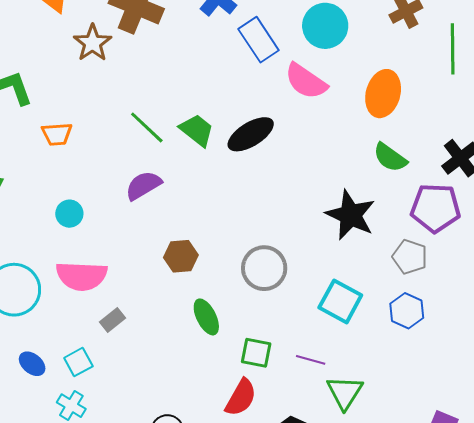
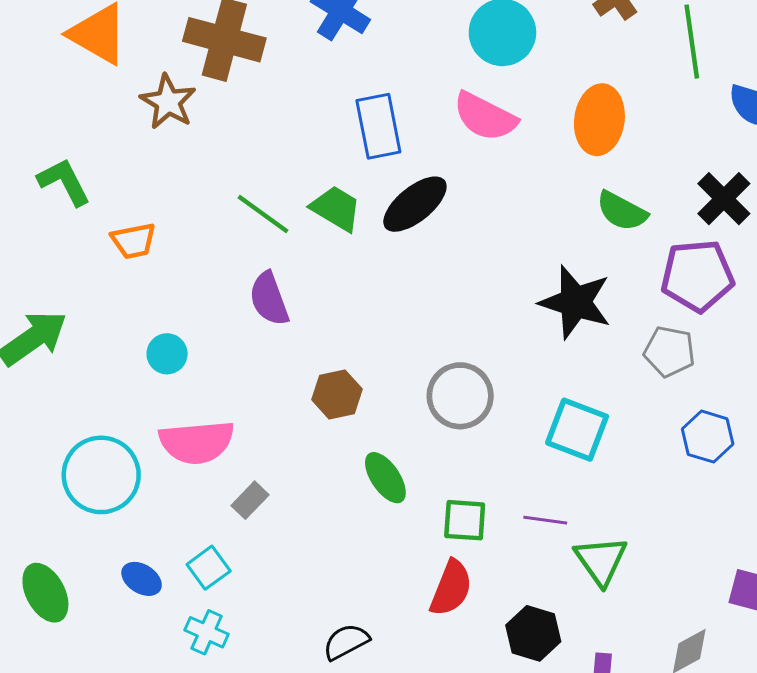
blue rectangle: (259, 40) -> (378, 126), moved, turned 30
purple semicircle: (143, 185) -> (269, 299), turned -72
blue hexagon: (407, 311) -> (708, 437), moved

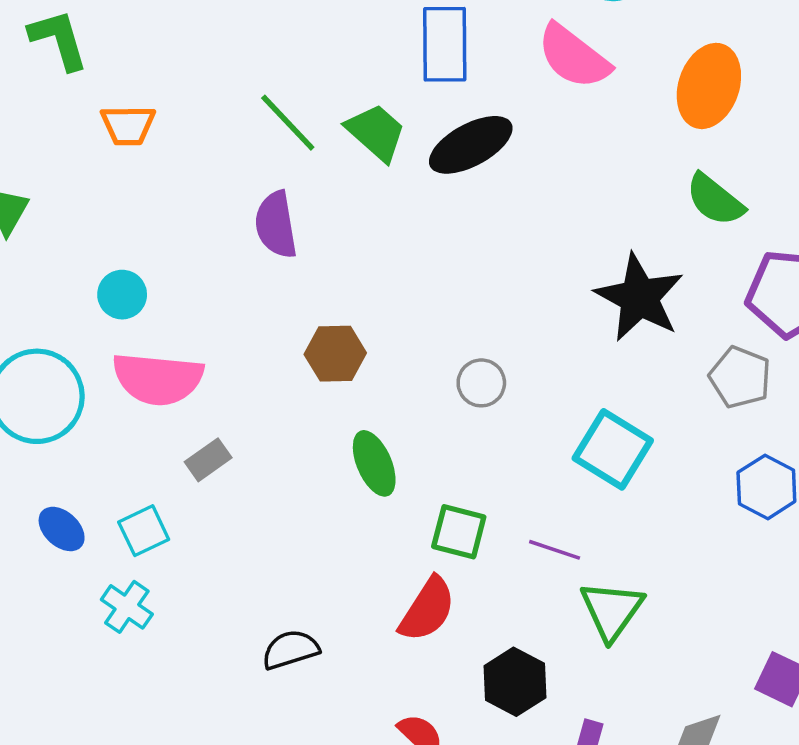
cyan circle: (167, 354) -> (122, 295), moved
gray circle: (460, 396) -> (481, 383), size x0.6

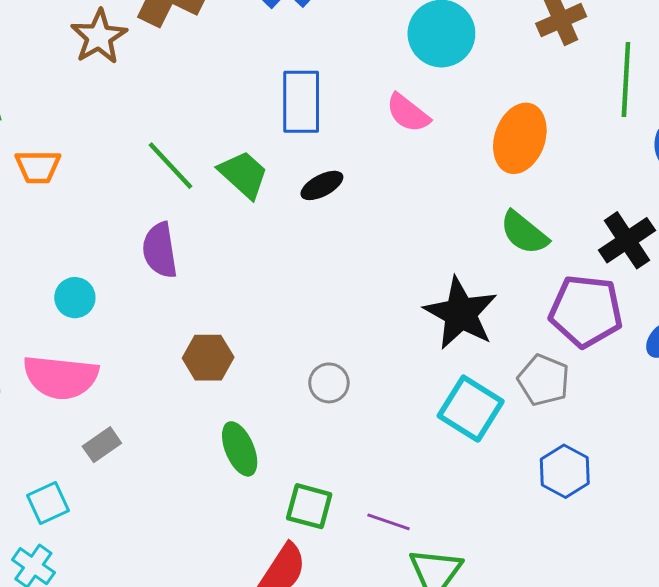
pink semicircle: (574, 57) -> (408, 113), size x0.7
black ellipse: (471, 145) -> (322, 185), size x0.6
cyan circle: (122, 295) -> (75, 298), moved
cyan square: (613, 449) -> (471, 409), moved

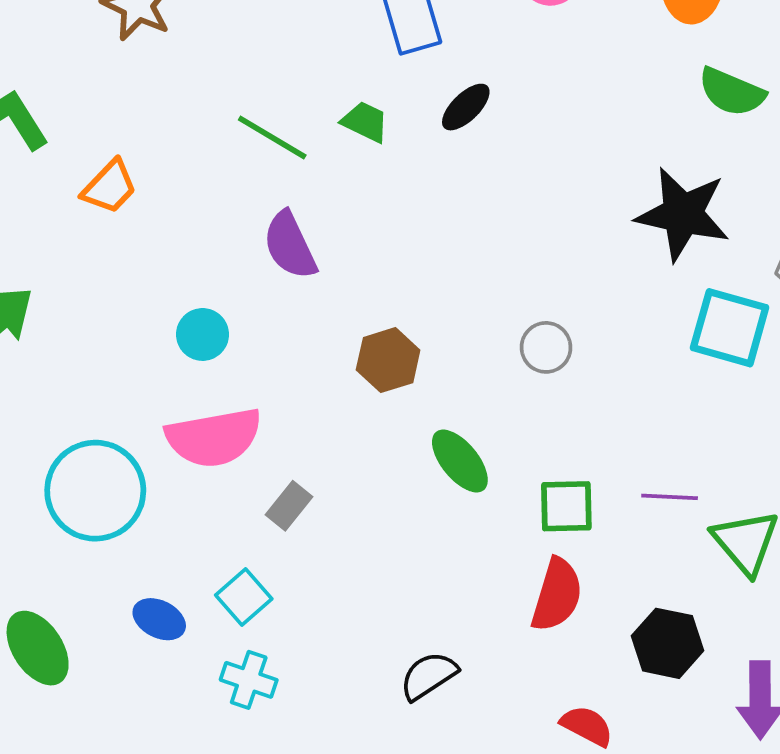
orange trapezoid: (38, 167) -> (110, 187), turned -30
green trapezoid: (243, 174) -> (365, 122), size x0.7

